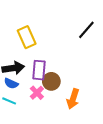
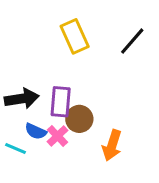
yellow rectangle: (27, 37) -> (75, 36), moved
blue semicircle: (11, 83) -> (36, 131), moved

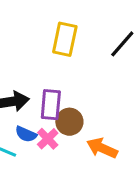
yellow rectangle: (75, 36) -> (65, 39), turned 36
orange arrow: (112, 145) -> (102, 148), turned 96

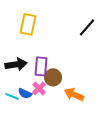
yellow rectangle: (65, 39) -> (28, 24), moved
blue semicircle: (26, 134) -> (25, 93), moved

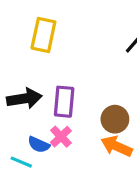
brown circle: (53, 77) -> (115, 119), moved
cyan line: (12, 96) -> (21, 162), moved

